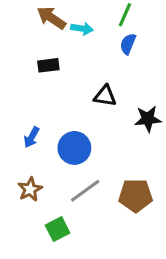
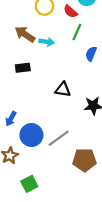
blue semicircle: (128, 44) -> (91, 54), moved
blue circle: (74, 148) -> (31, 135), moved
gray line: (85, 191) -> (59, 138), moved

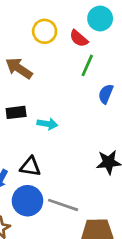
cyan arrow: (47, 42) -> (47, 124), moved
black triangle: (63, 90) -> (30, 167), moved
gray line: (59, 138) -> (63, 205), turned 55

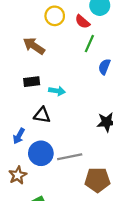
black triangle: (30, 167) -> (42, 115), moved
gray line: (63, 205) -> (70, 157), turned -30

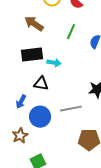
green line: (89, 44) -> (71, 32), moved
black rectangle: (32, 82) -> (32, 55), size x1.5
gray line: (70, 157) -> (71, 109), moved

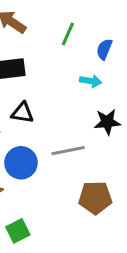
cyan arrow: (54, 63) -> (91, 81), moved

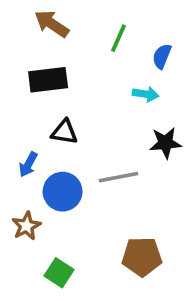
brown pentagon: (95, 198) -> (142, 257), moved
green square: (18, 231) -> (59, 273), turned -30

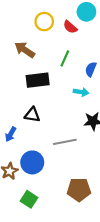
black rectangle: (48, 80) -> (38, 80), moved
blue circle: (63, 192) -> (32, 162), moved

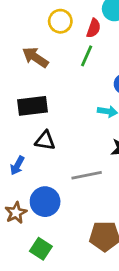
red semicircle: (70, 27) -> (94, 28), turned -112
green line: (65, 58) -> (87, 56), moved
black rectangle: (38, 80) -> (33, 106), moved

